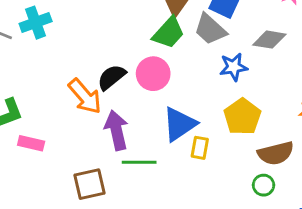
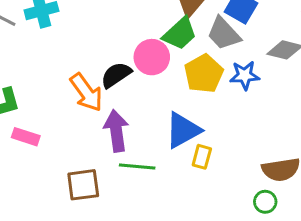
pink circle: (153, 74) -> (152, 57), moved
yellow pentagon: (242, 117) -> (204, 74), moved

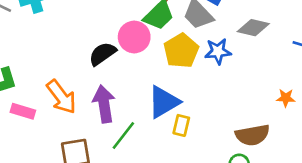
orange arrow: (86, 92) -> (61, 97), moved
green line: (137, 166) -> (123, 135), turned -56

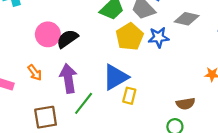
pink circle: (134, 37) -> (48, 34), moved
orange arrow: (61, 97) -> (35, 73), size x0.6
brown semicircle: (252, 135) -> (186, 104), size x0.7

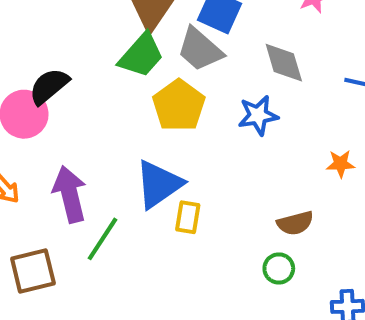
gray diamond: (187, 19) -> (284, 63), turned 65
blue star: (159, 37) -> (258, 115), moved
black semicircle: (67, 39) -> (49, 86), moved

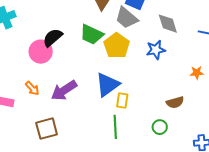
green trapezoid: (141, 55) -> (92, 34), moved, turned 75
purple arrow: (70, 194) -> (64, 90), turned -108
green line: (102, 239) -> (115, 127), moved, turned -35
green circle: (279, 268) -> (160, 127), moved

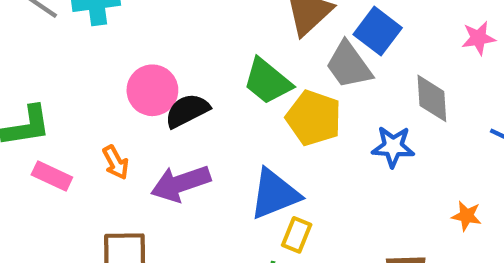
black semicircle: (53, 38) -> (187, 111), moved
yellow pentagon: (117, 46) -> (314, 118), turned -30

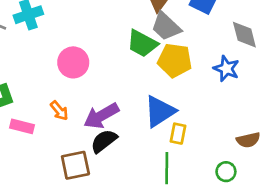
gray trapezoid: (349, 65) -> (166, 26), moved
black semicircle: (187, 111) -> (104, 141), moved
blue star: (393, 147) -> (226, 69), turned 30

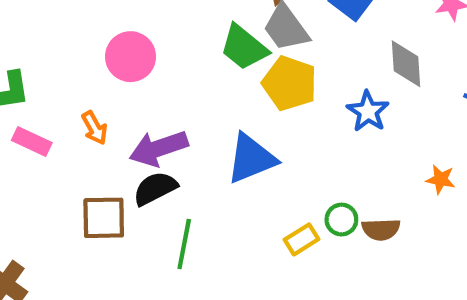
yellow rectangle: (178, 134) -> (301, 239), moved, turned 36
green line: (167, 168) -> (184, 244), moved
green circle: (226, 172) -> (341, 220), moved

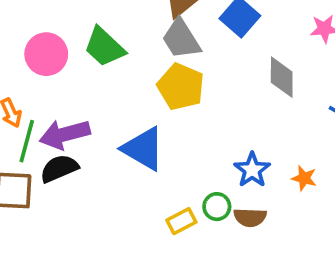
green trapezoid: (244, 47) -> (104, 47), moved
blue star: (368, 111) -> (252, 170), moved
blue triangle: (251, 159) -> (143, 149), turned 48
green line: (184, 244) -> (27, 141), moved

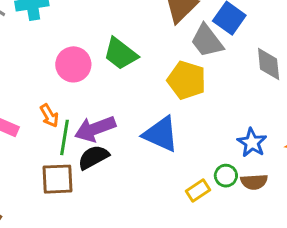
gray trapezoid: (181, 39) -> (207, 41), moved

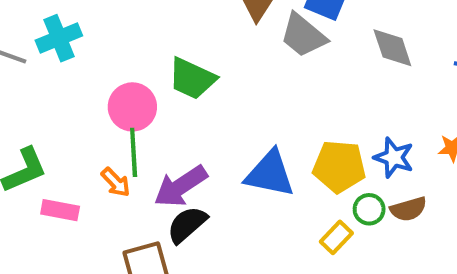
yellow pentagon: (187, 80) -> (339, 166), moved
green line: (65, 137) -> (134, 152), moved

